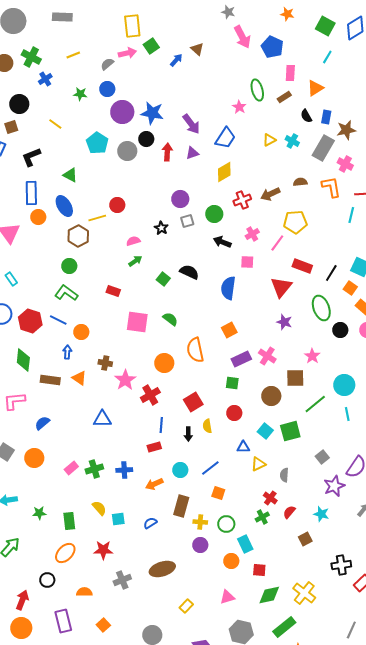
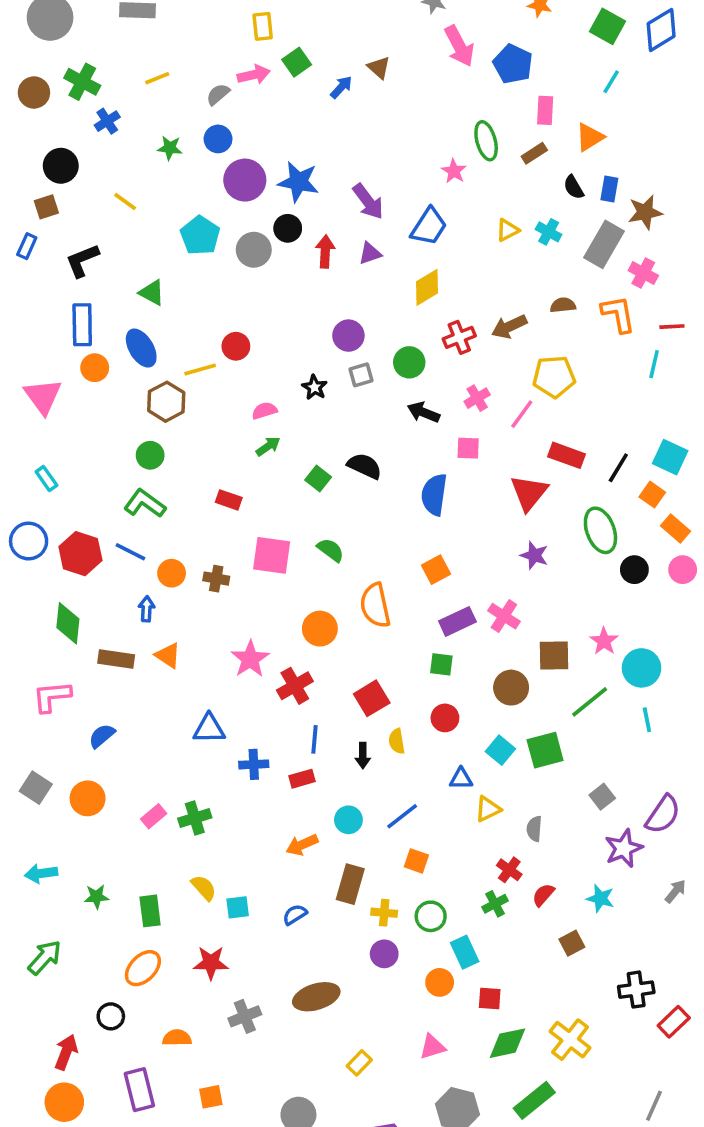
yellow rectangle: (132, 26) -> (263, 26), size x0.7
pink star: (312, 356) -> (604, 641), moved
brown cross: (105, 363) -> (216, 579), moved
blue cross: (124, 470) -> (254, 764), moved
orange square: (103, 625) -> (211, 1097), turned 32

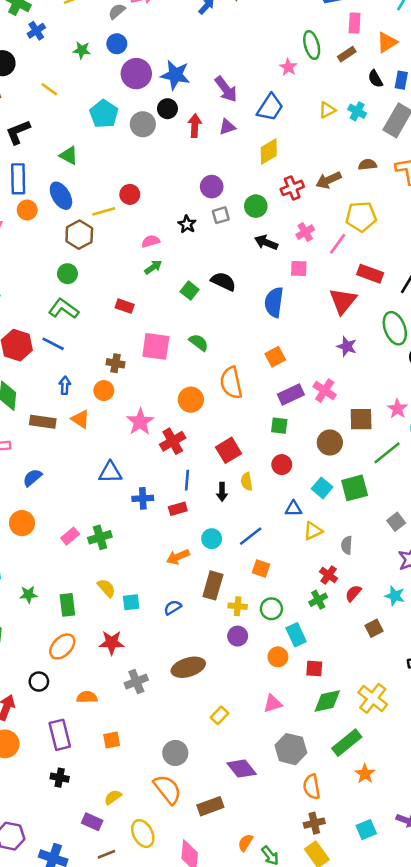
orange circle: (172, 573) -> (104, 391), moved

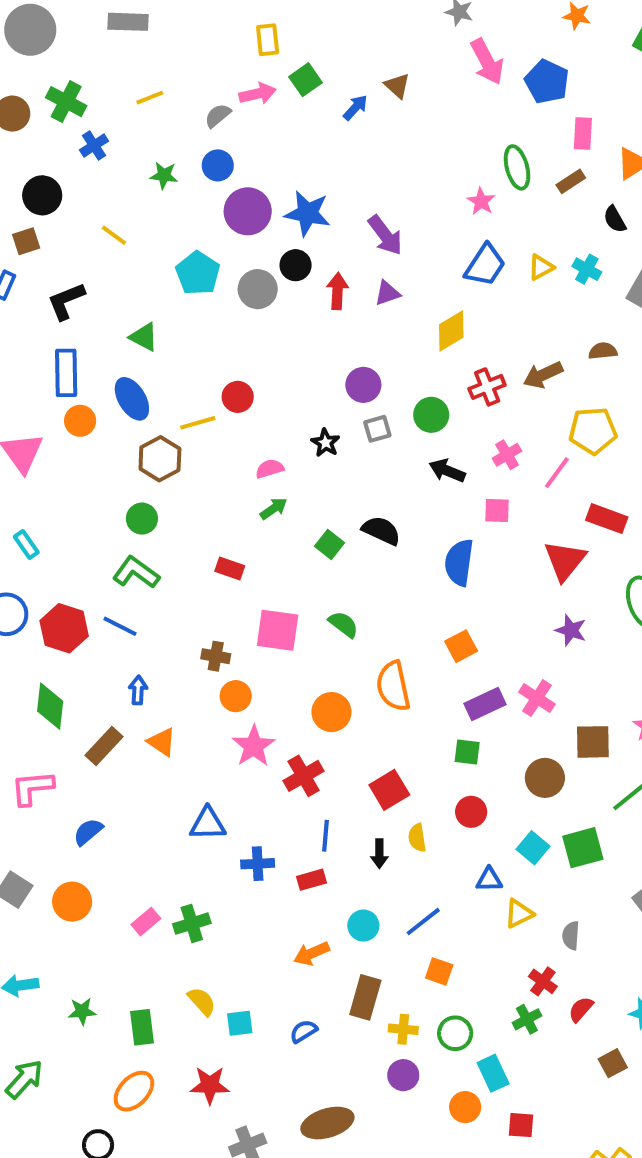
blue trapezoid: (270, 107) -> (485, 265), moved
orange circle: (104, 391) -> (236, 696), moved
brown rectangle: (43, 422) -> (104, 746), turned -55

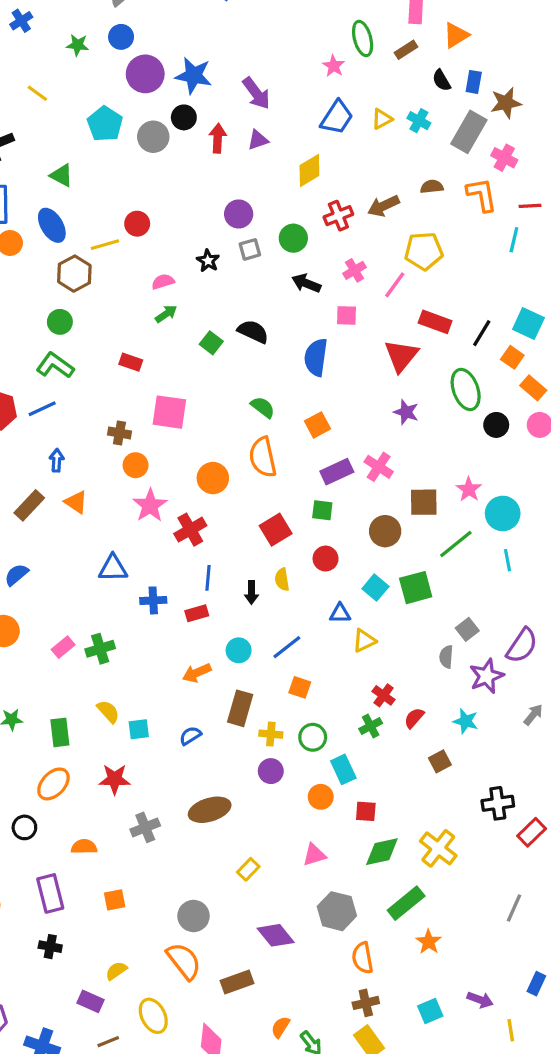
green semicircle: (343, 624) -> (263, 407), moved
blue line: (120, 626) -> (42, 409), turned -52
red square: (389, 790) -> (276, 530), moved
gray semicircle: (571, 936) -> (446, 657), moved

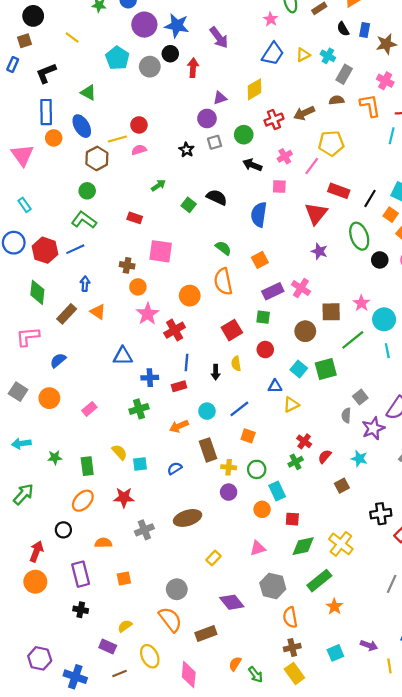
gray rectangle: (469, 132) -> (344, 74), moved, size x0.7
purple triangle: (258, 140) -> (220, 98), moved
pink semicircle: (163, 282) -> (139, 150), moved
green cross: (100, 649) -> (139, 409), moved
brown rectangle: (240, 708) -> (208, 450), turned -35

